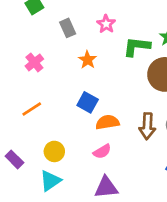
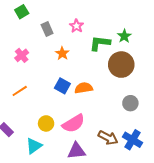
orange semicircle: (107, 122) -> (84, 88), moved
brown arrow: (147, 126) -> (108, 138), moved, turned -66
yellow circle: (54, 151) -> (46, 123), moved
pink semicircle: (102, 151) -> (73, 123), size x1.6

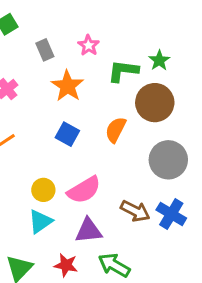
orange star: (62, 53) -> (67, 86), size x1.5
orange semicircle: (84, 88) -> (116, 130), moved, turned -54
gray circle: (130, 103) -> (168, 160), size x1.6
cyan triangle: (34, 146) -> (40, 222), moved

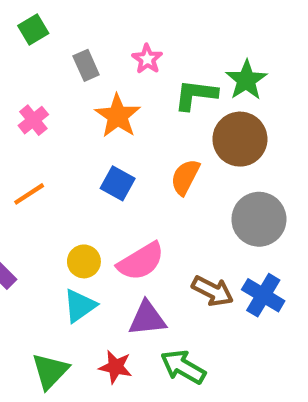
green star: (159, 60) -> (246, 80), size x1.4

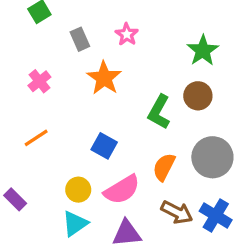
green L-shape: (196, 95) -> (159, 112), moved, turned -68
brown circle: (240, 139) -> (198, 96), size x0.7
orange semicircle: (185, 177) -> (164, 167), moved
blue square: (118, 183) -> (104, 146), moved

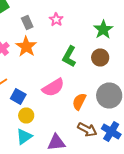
orange star: (104, 78) -> (26, 46), moved
green L-shape: (159, 112) -> (69, 56), moved
blue square: (104, 146) -> (18, 96), moved
pink semicircle: (122, 190) -> (53, 88), moved

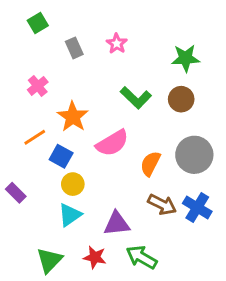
green star: (103, 30) -> (186, 58), turned 30
orange star: (26, 46) -> (73, 117), moved
green L-shape: (69, 56) -> (136, 98), turned -75

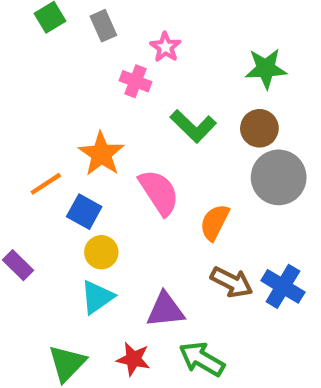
gray rectangle: (74, 48) -> (103, 26), moved
pink cross: (38, 86) -> (136, 81), moved, turned -30
pink semicircle: (112, 143) -> (159, 192), turned -92
gray circle: (194, 155) -> (279, 177), moved

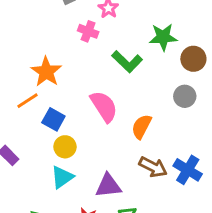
green star: (266, 68) -> (163, 37), moved
brown circle: (259, 128) -> (193, 59), moved
orange star: (101, 154) -> (46, 72), moved
gray circle: (279, 177) -> (185, 96), size x0.6

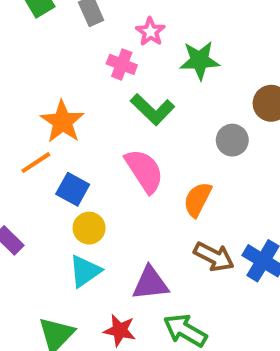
green star: (163, 37) -> (200, 60), moved
green L-shape: (127, 62) -> (152, 109), moved
gray circle: (185, 96) -> (232, 140), moved

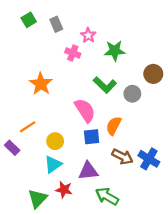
green L-shape: (152, 109) -> (105, 85), moved
orange line: (36, 163) -> (28, 127), moved
blue square: (73, 189) -> (92, 137), moved, turned -35
red star: (120, 330) -> (64, 190), moved

